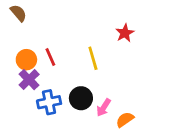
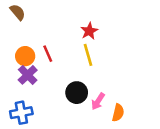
red star: (125, 33) -> (89, 31), moved
blue cross: (49, 102) -> (21, 113), moved
orange semicircle: (125, 120) -> (118, 113), turned 138

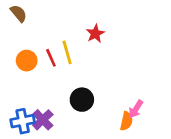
yellow line: (88, 55) -> (67, 52), moved
purple cross: (28, 75) -> (43, 120), moved
pink arrow: (98, 101) -> (136, 109), moved

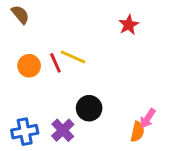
red star: (95, 34) -> (129, 25), moved
yellow line: (67, 52) -> (73, 57), turned -50
purple cross: (43, 120) -> (63, 130), moved

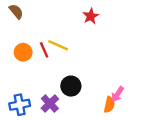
red star: (129, 25) -> (91, 16), moved

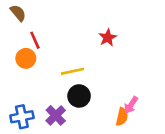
red star: (91, 16) -> (108, 38), moved
yellow line: (58, 45) -> (73, 71), moved, turned -36
red line: (44, 50) -> (35, 40), moved

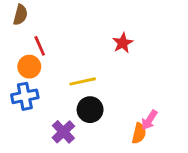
brown semicircle: (18, 13) -> (20, 15), turned 54
blue cross: (22, 117) -> (25, 96), moved

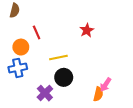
red line: (40, 46) -> (37, 32), moved

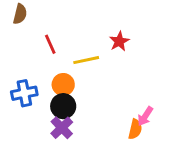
orange circle: (21, 47) -> (63, 85), moved
yellow line: (58, 57) -> (86, 60), moved
black circle: (64, 77) -> (63, 106), moved

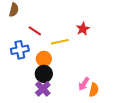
red line: (50, 44) -> (35, 31), turned -32
blue cross: (24, 93) -> (20, 50), moved
pink arrow: (145, 116) -> (84, 84), moved

